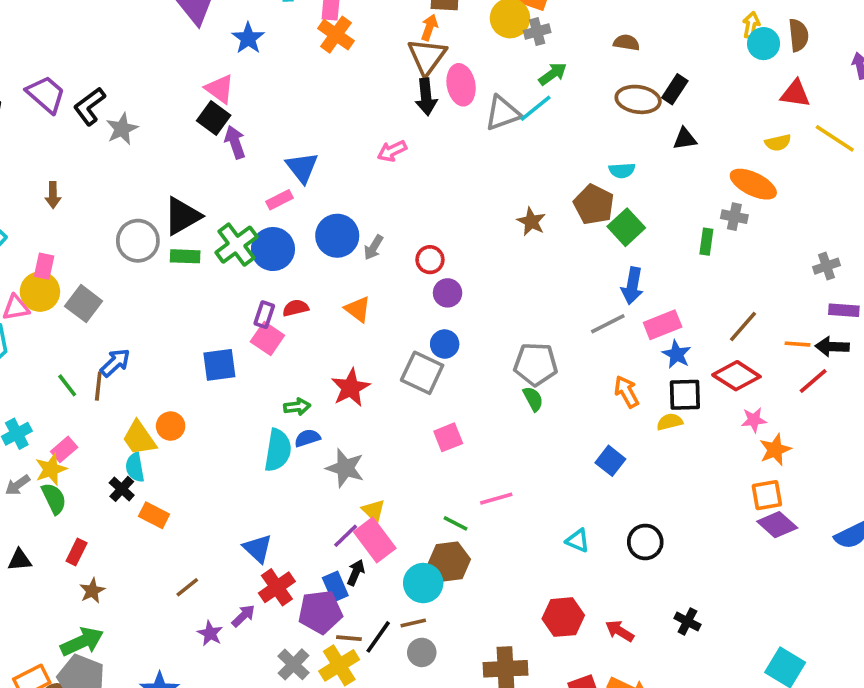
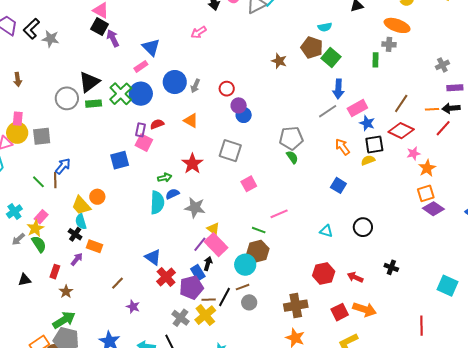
gray star: (122, 129) -> (51, 39), turned -30
gray square: (84, 304) -> (42, 136), turned -36
blue circle: (445, 344) -> (244, 115), moved
purple arrow: (243, 616) -> (77, 259), moved

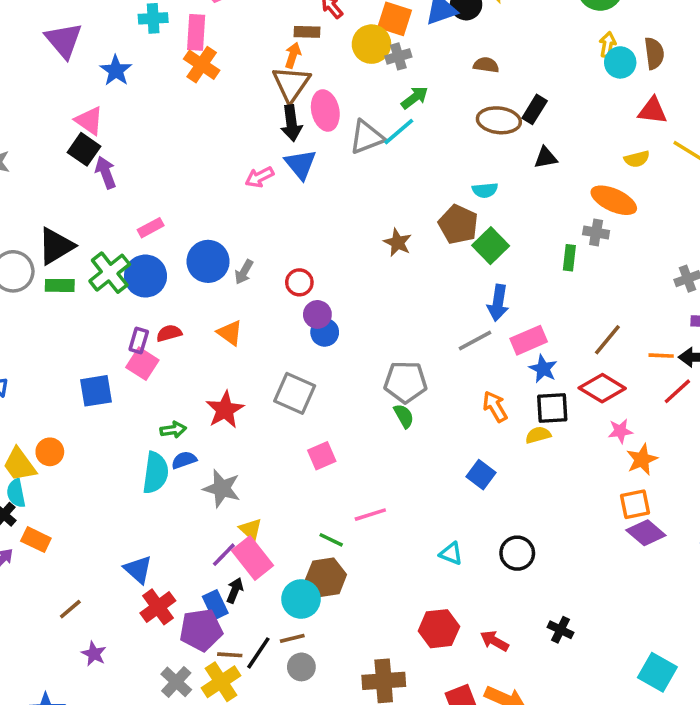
blue triangle: (151, 47) -> (301, 164), moved

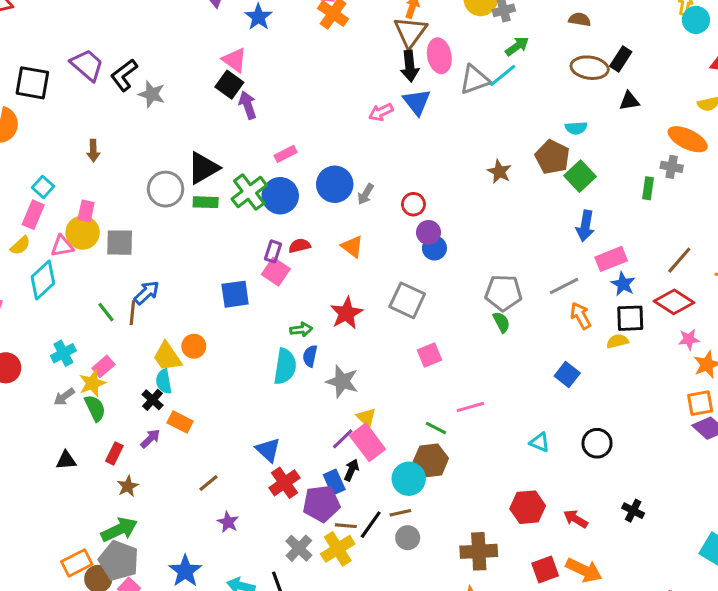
gray line: (475, 340) -> (564, 286), moved
blue semicircle: (184, 460) -> (310, 356), turned -60

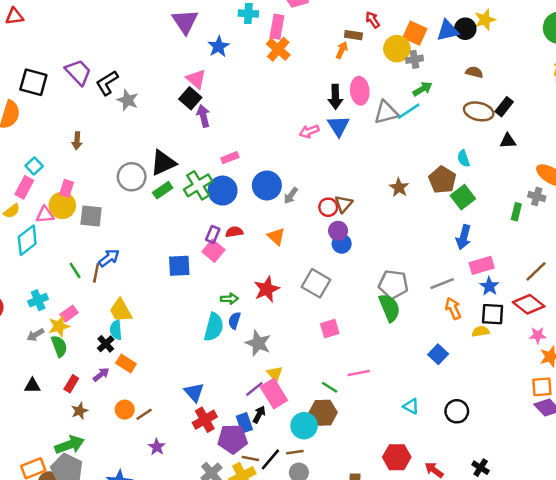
brown triangle: (410, 32) -> (344, 204), moved, size x0.7
cyan semicircle: (576, 128) -> (463, 158), turned 70
green rectangle: (206, 202) -> (163, 190), turned -42
green semicircle: (501, 322) -> (390, 308), size x1.6
orange circle: (194, 346) -> (125, 410), moved

